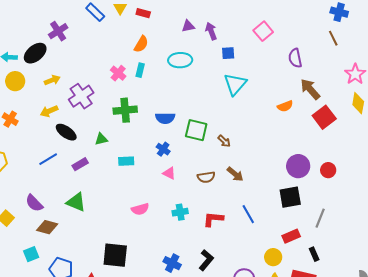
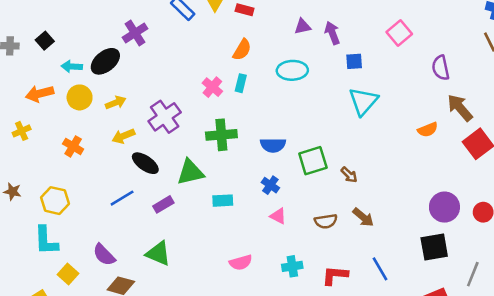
yellow arrow: (52, 80) -> (116, 103), moved
green square: (196, 130) -> (313, 161), turned -30
green triangle: (101, 139) -> (190, 172), size x1.6

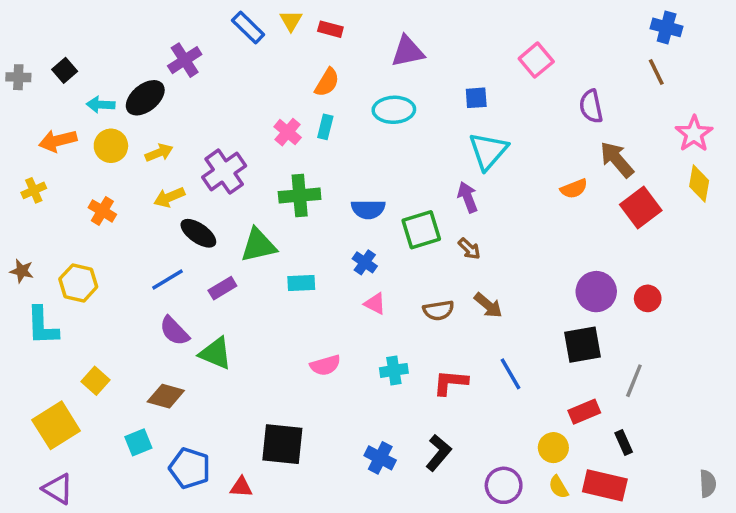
purple triangle: (303, 27) -> (408, 51), size x1.5
purple arrow: (332, 33) -> (468, 197), moved
cyan L-shape: (46, 241) -> (42, 326), moved
purple semicircle: (104, 255) -> (174, 331), moved

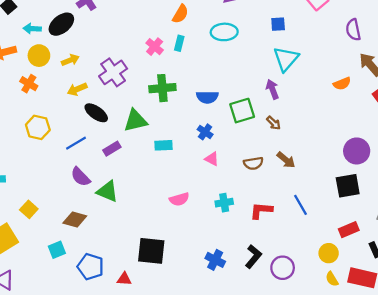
orange cross: (102, 211) -> (29, 84), moved
yellow hexagon: (78, 283) -> (38, 127), moved
purple circle: (504, 485) -> (283, 268), moved

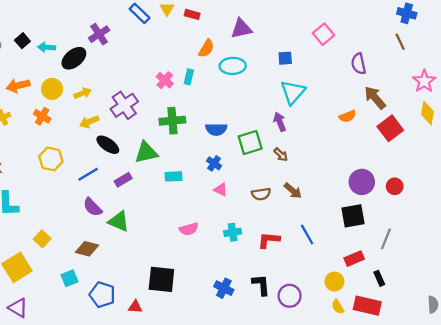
orange semicircle: (180, 14) -> (206, 48), moved
cyan arrow: (32, 29) -> (47, 47), moved
black L-shape: (253, 257) -> (261, 285), turned -45

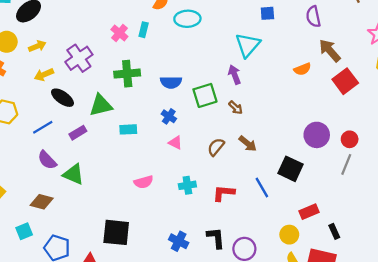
blue square: (285, 58) -> (267, 13), moved
brown semicircle: (261, 194) -> (216, 147), turned 138
black square: (353, 216) -> (290, 169), moved, turned 35
gray line: (386, 239) -> (346, 164), moved

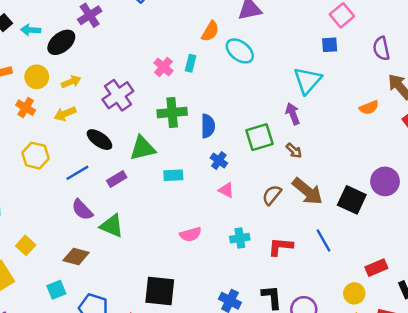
cyan ellipse: (187, 19) -> (240, 51), turned 40
yellow arrow: (44, 75) -> (65, 114), moved
blue semicircle: (171, 82) -> (208, 126), moved, turned -90
brown arrow: (248, 144) -> (307, 191), size x1.5
black square: (290, 169) -> (352, 200), moved

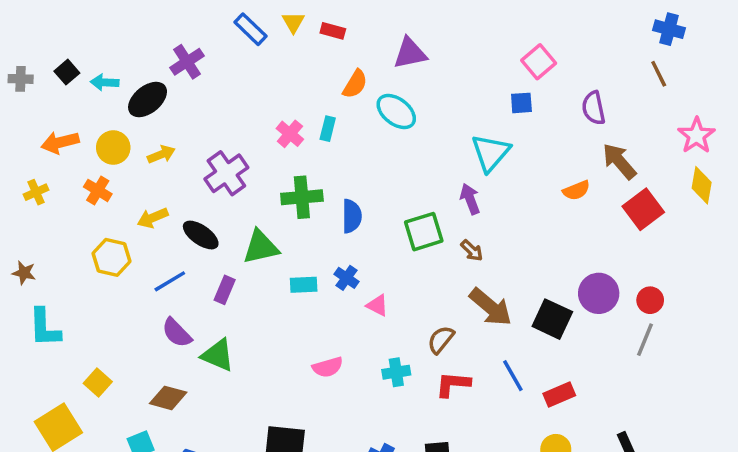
yellow arrow: (65, 114) -> (153, 218), moved
blue cross: (219, 160) -> (347, 278), moved
purple rectangle: (117, 179) -> (225, 290), turned -36
brown semicircle: (272, 195) -> (441, 340), moved
red rectangle: (376, 268) -> (559, 395), moved

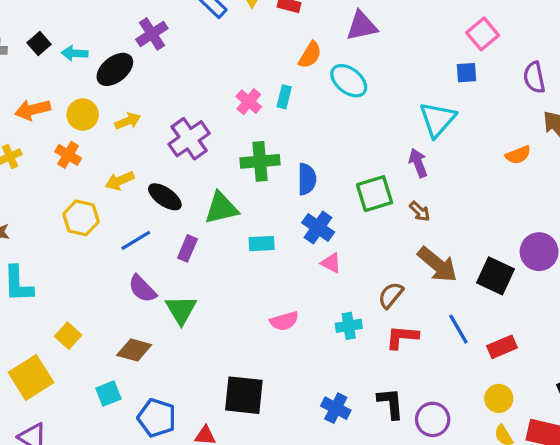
blue cross: (347, 278) -> (318, 227), moved, size x1.4
green triangle: (218, 355) -> (181, 310), turned 36

